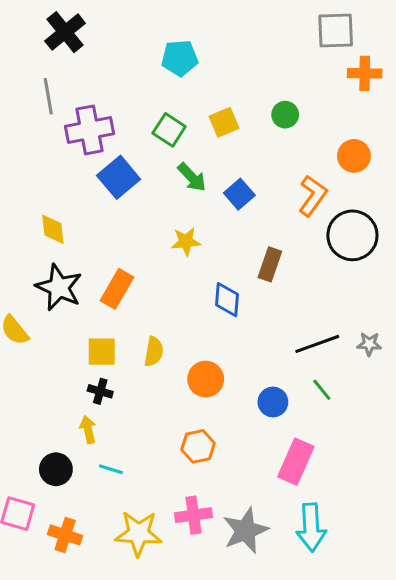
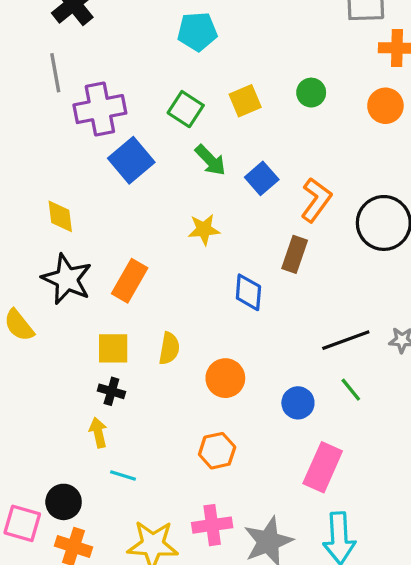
orange circle: (354, 156) -> (385, 106), moved
orange L-shape: (313, 196) -> (316, 200), moved
black circle: (56, 469) -> (64, 502), moved

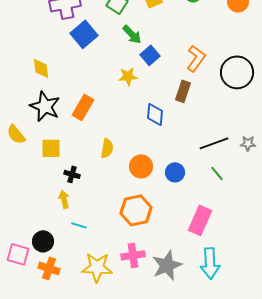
blue square: (262, 178) -> (150, 55), moved
yellow square: (113, 348) -> (51, 148), moved
blue circle: (298, 403) -> (175, 172), moved
orange hexagon: (217, 451) -> (136, 210), size x1.4

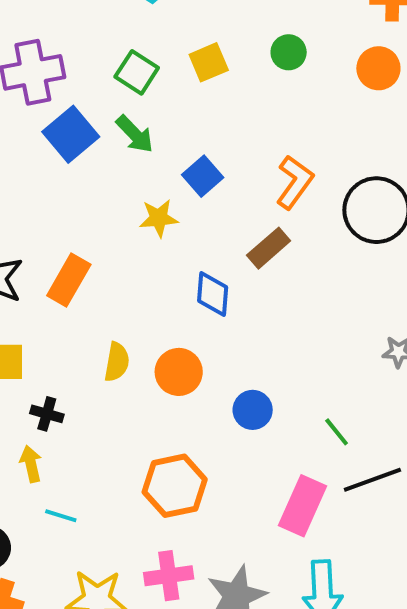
green arrow: (132, 34) -> (135, 134), moved
brown rectangle: (183, 91) -> (269, 248), turned 30
black line: (214, 143) -> (372, 480), moved
orange circle: (141, 166) -> (179, 372), moved
green line: (217, 173) -> (337, 432), moved

